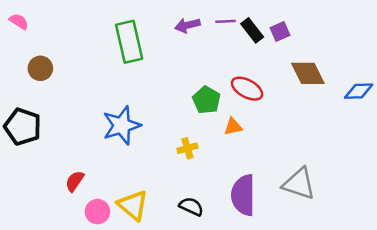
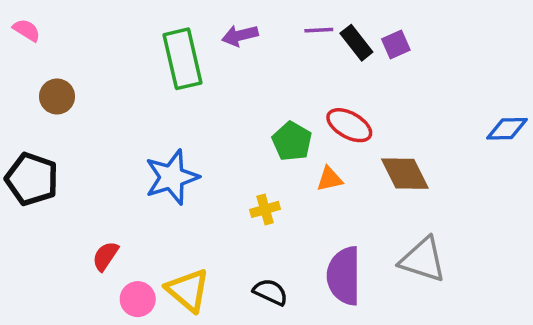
purple arrow: (187, 25) -> (240, 36), moved
brown diamond: (308, 73) -> (405, 174), moved

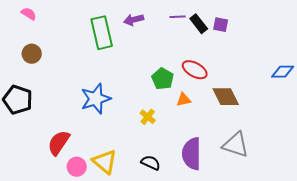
pink semicircle: (27, 30) -> (29, 14), moved
purple square: (396, 44) -> (221, 25), turned 35
yellow cross: (265, 209) -> (148, 117), turned -35
red semicircle: (105, 256) -> (59, 143), size x1.5

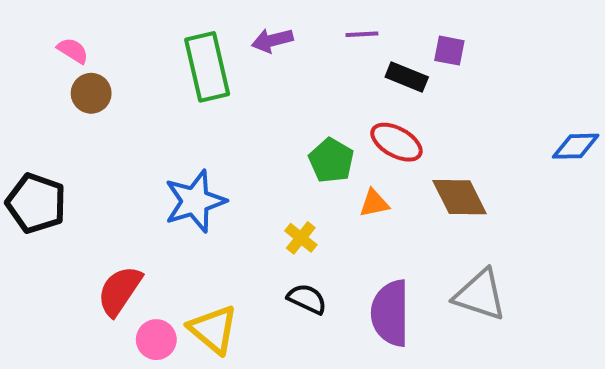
pink semicircle: (29, 14) -> (73, 51), moved
black rectangle: (199, 24) -> (407, 77), moved, turned -30
brown circle: (32, 54) -> (91, 93), moved
black semicircle: (151, 163) -> (307, 299), moved

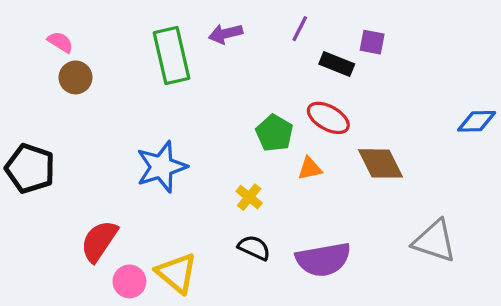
purple line: (362, 34) -> (300, 29), turned -60
gray triangle: (480, 295) -> (435, 241), moved
purple semicircle: (390, 313) -> (323, 260), turned -100

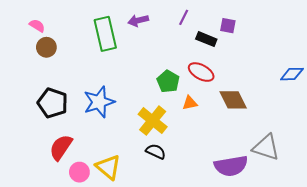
black pentagon: (30, 168) -> (53, 103), moved
yellow cross: (249, 197) -> (153, 121), size x1.8
purple semicircle: (323, 260) -> (231, 166), moved

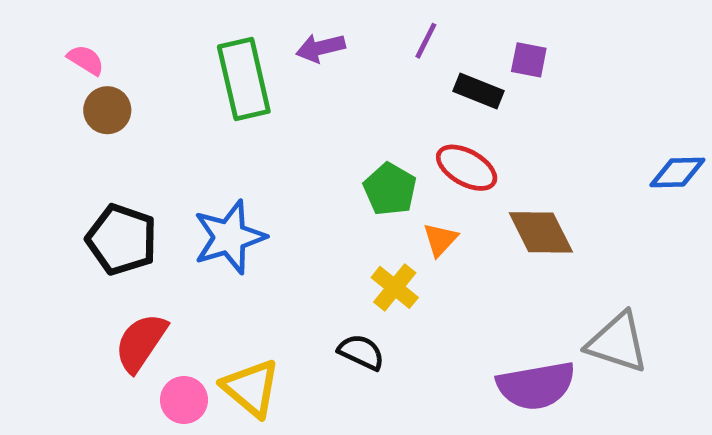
orange triangle: (190, 103) -> (440, 240), turned -35
yellow cross: (153, 121) -> (395, 287), moved, size x0.7

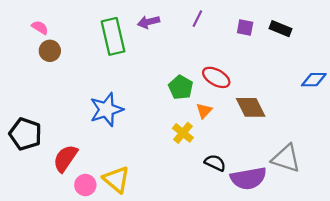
black rectangle: (479, 91) -> (281, 29), moved
black pentagon: (122, 240) -> (25, 134), moved
black semicircle: (361, 352) -> (215, 163), moved

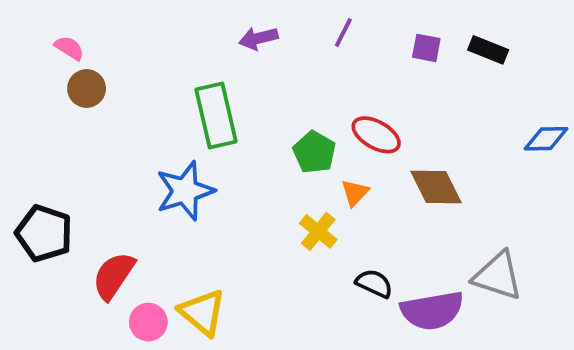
green rectangle: (113, 36) -> (216, 116), moved

